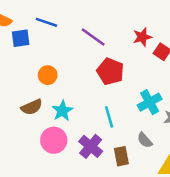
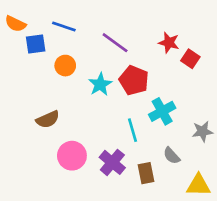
red star: (142, 37) -> (169, 43), turned 30
orange circle: (48, 75) -> (65, 66), moved
cyan cross: (150, 102) -> (162, 111), moved
cyan star: (62, 111) -> (100, 84), moved

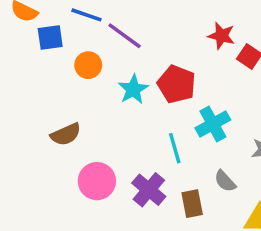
purple line: (115, 43) -> (125, 36), moved

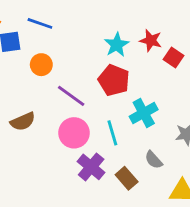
purple line: (125, 36) -> (71, 96), moved
cyan star: (133, 89) -> (117, 45), moved
pink circle: (97, 181) -> (74, 133), moved
brown rectangle: (192, 204) -> (127, 178), turned -30

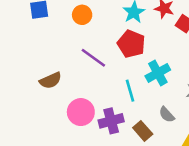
orange circle: (41, 65) -> (82, 15), moved
pink circle: (74, 133) -> (81, 112), moved
purple cross: (91, 167) -> (111, 121), turned 35

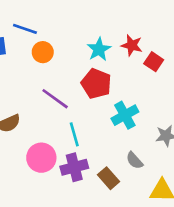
cyan line: (130, 91) -> (74, 134), moved

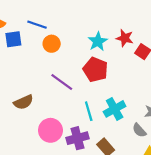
cyan cross: (125, 115) -> (115, 109), moved
cyan line: (74, 134) -> (89, 111), moved
gray semicircle: (135, 160) -> (139, 130), moved

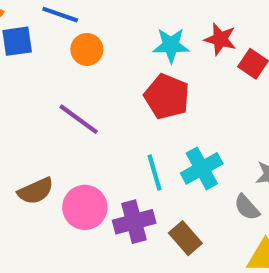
cyan star: (98, 41) -> (171, 45), turned 30
purple line: (62, 82) -> (79, 119), moved
brown semicircle: (23, 102) -> (36, 191), moved

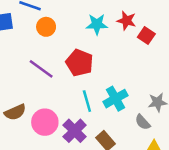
red pentagon: (167, 97) -> (80, 63), moved
purple cross: (134, 222) -> (75, 131), turned -30

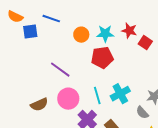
orange circle: (46, 27) -> (81, 35), moved
red pentagon: (80, 63) -> (102, 58), moved, turned -30
pink circle: (45, 122) -> (68, 99), moved

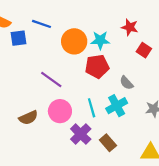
red star: (129, 31) -> (130, 27), moved
orange circle: (81, 35) -> (74, 41), size x1.5
gray semicircle: (142, 113) -> (126, 83), moved

